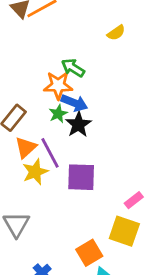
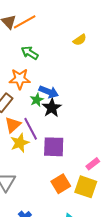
green arrow: (73, 68) -> (30, 53), moved
orange star: (58, 85) -> (20, 79), moved
orange square: (89, 253) -> (61, 184), moved

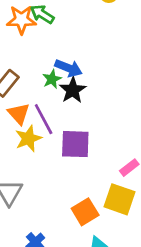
orange star: (20, 79) -> (21, 20), moved
orange triangle: (13, 125) -> (19, 114), turned -30
orange square: (61, 184) -> (85, 212), moved

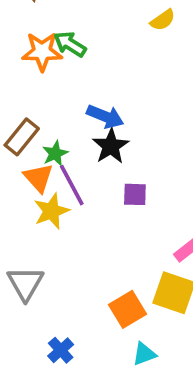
green star: (52, 79) -> (55, 154), moved
purple square: (75, 144) -> (135, 194), moved, size x0.6

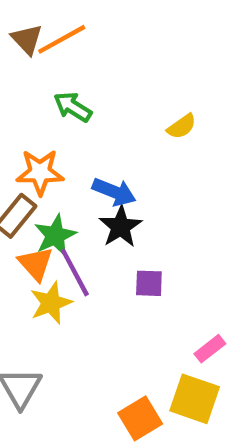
yellow semicircle: (163, 20) -> (182, 126), moved
orange star: (42, 52) -> (40, 172), moved
green star: (55, 154) -> (55, 235), size x1.4

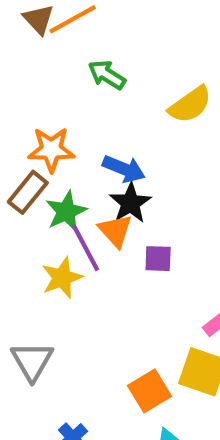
green arrow: (73, 107) -> (107, 75), moved
yellow semicircle: (182, 126) -> (190, 105), size x1.5
orange triangle: (36, 264) -> (115, 231), moved

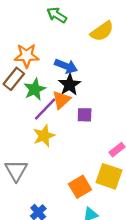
orange triangle: (115, 231) -> (61, 100), turned 30
purple line: (85, 248) -> (45, 109), turned 72
yellow star: (62, 278) -> (44, 136), moved

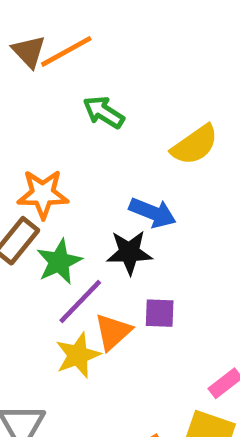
blue arrow: (66, 66) -> (153, 213), moved
black star: (69, 85) -> (129, 252), turned 30
orange triangle: (61, 100) -> (113, 332), moved

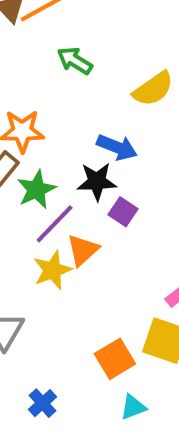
purple square: (160, 313) -> (123, 212), moved, turned 32

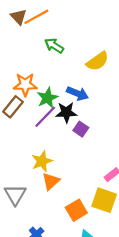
green star: (36, 190) -> (47, 98), moved
purple line: (55, 224) -> (45, 117), moved
orange triangle: (83, 250) -> (51, 181), moved

